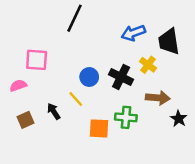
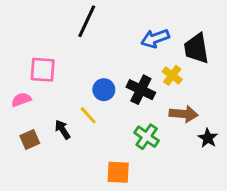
green cross: (126, 117) -> (147, 137), turned 30
orange square: (99, 128) -> (118, 172), moved

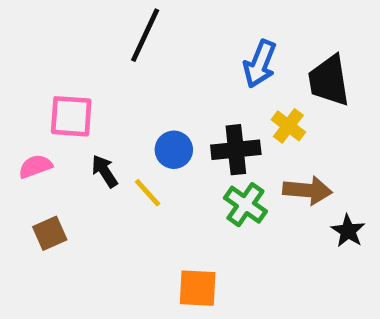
blue arrow: (155, 38) -> (260, 64), turned -48
black cross: (141, 90) -> (236, 150), turned -32
black arrow: (63, 130) -> (105, 171), moved
green cross: (147, 137) -> (245, 205), moved

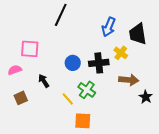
black arrow: (105, 171) -> (44, 81), moved
yellow line: (148, 193) -> (68, 99), moved
green cross: (245, 205) -> (87, 90), moved

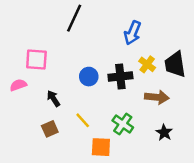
black trapezoid: (138, 34) -> (175, 64), moved
green cross: (87, 90) -> (123, 124), moved
black star: (146, 97) -> (164, 132), moved
brown square: (21, 98) -> (50, 129), moved

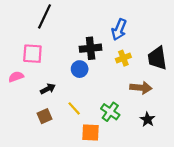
black line: (74, 18) -> (45, 16), moved
yellow cross: (147, 64) -> (123, 58), moved, turned 32
black cross: (120, 77) -> (91, 48), moved
black arrow: (53, 98) -> (48, 89), turned 96

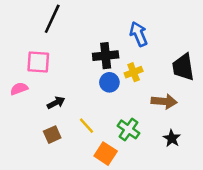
blue arrow: (119, 30) -> (139, 34), turned 135
yellow cross: (123, 58) -> (134, 72), moved
blue circle: (80, 69) -> (109, 82), moved
orange square: (91, 133) -> (106, 154), turned 30

